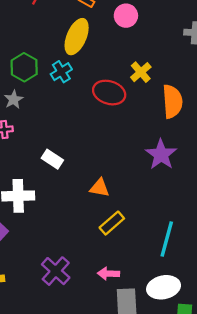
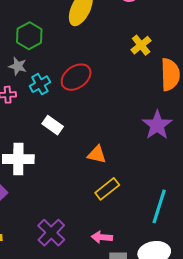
cyan cross: (61, 72) -> (40, 84), moved
red ellipse: (109, 93) -> (76, 77), moved, turned -56
gray star: (14, 99) -> (18, 66), turned -30

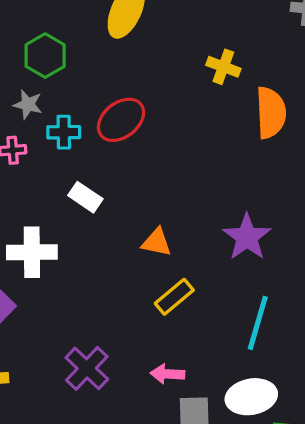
yellow cross: (141, 45) -> (223, 67), turned -30
cyan cross: (40, 84) -> (64, 132), turned 30
purple star: (157, 125) -> (247, 237), moved

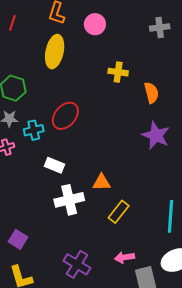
orange semicircle: (271, 113) -> (151, 93), size x0.7
purple star: (247, 237) -> (156, 135), moved
white cross: (32, 252) -> (69, 200), moved

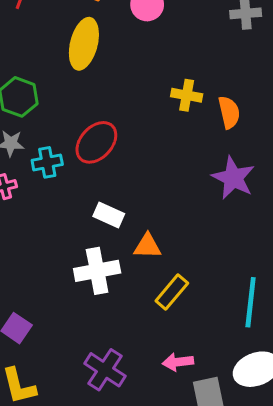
yellow cross: (118, 72) -> (187, 95), moved
white rectangle: (54, 165) -> (109, 215), moved

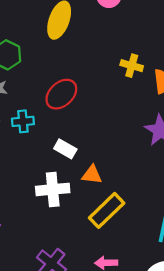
cyan cross: (47, 162) -> (23, 121), moved
yellow rectangle: (172, 292) -> (107, 210), size x1.4

